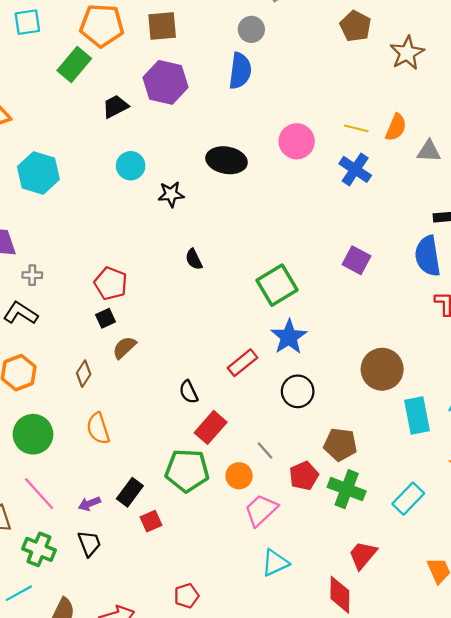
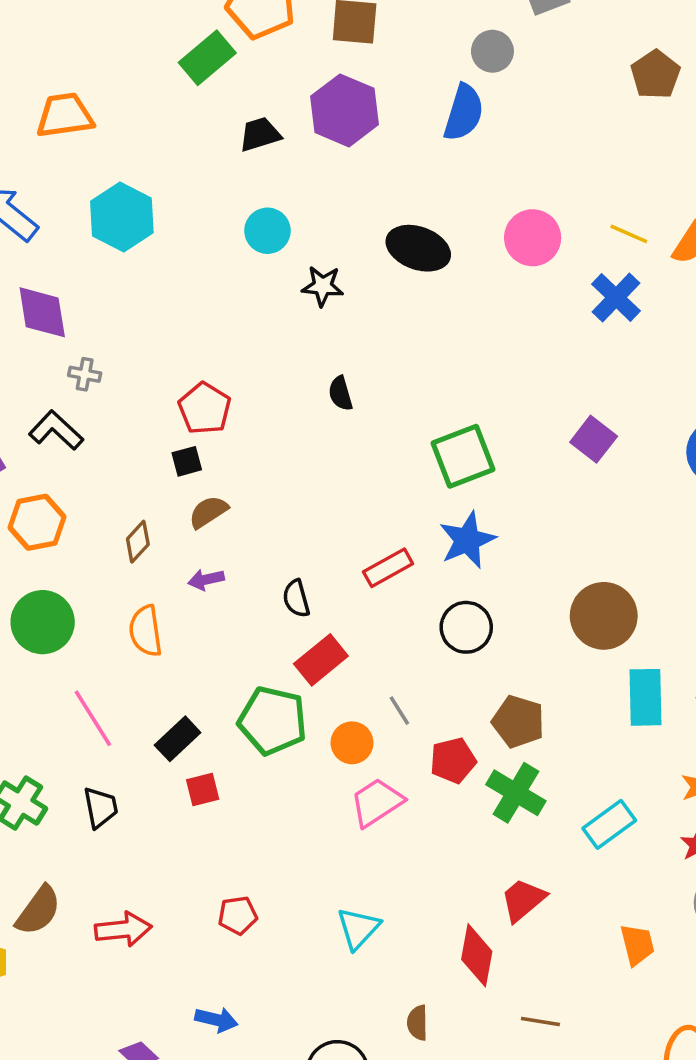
pink line: (39, 494) -> (93, 718), moved
purple arrow: (89, 504) -> (206, 579), moved
cyan triangle: (275, 563) -> (358, 928), moved, turned -32

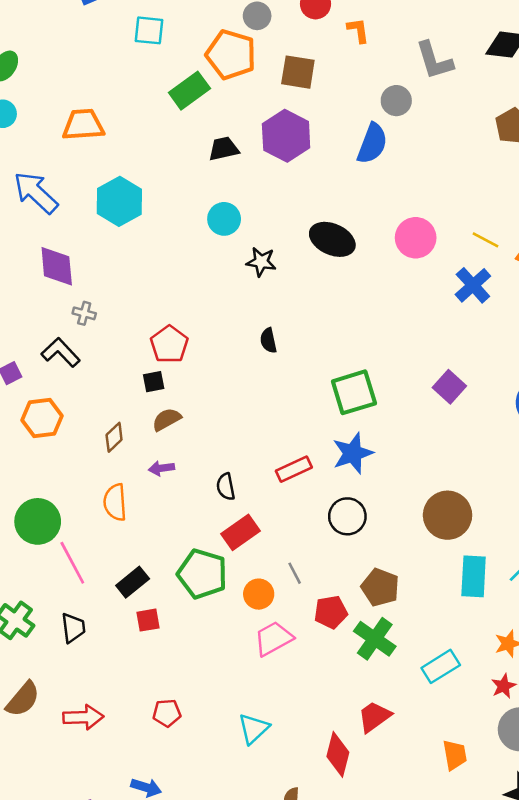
green circle: (43, 622) -> (38, 521), moved

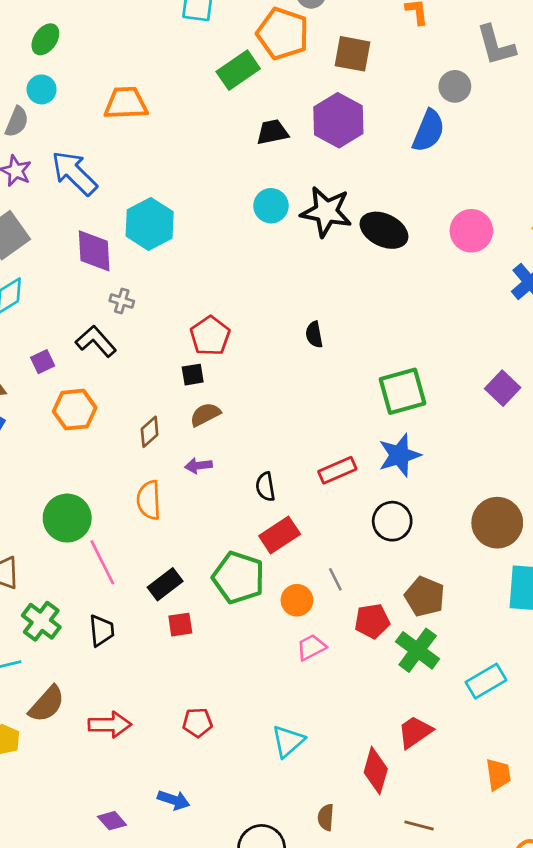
cyan hexagon: (119, 201) -> (150, 224), moved
black star: (261, 262) -> (326, 212), moved, size x1.6
pink trapezoid: (273, 638) -> (311, 647), size x0.7

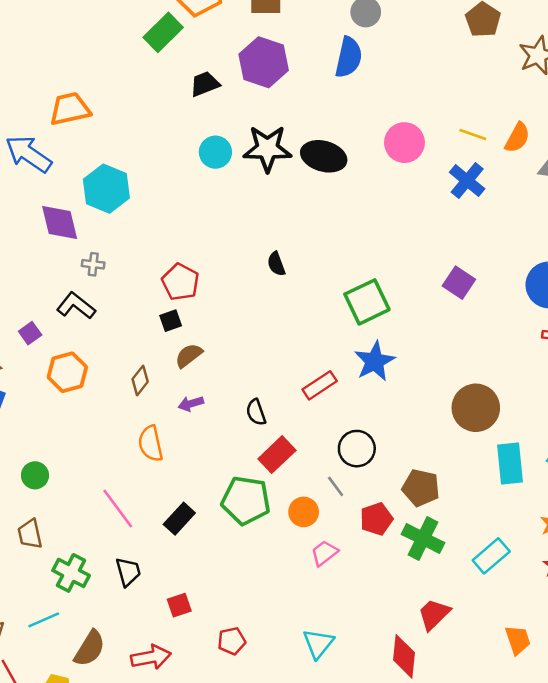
orange trapezoid: (126, 103) -> (70, 109), moved
green circle: (67, 518) -> (35, 475), moved, size x0.6
black circle: (392, 521) -> (357, 449), moved
red square: (180, 625) -> (179, 605), moved

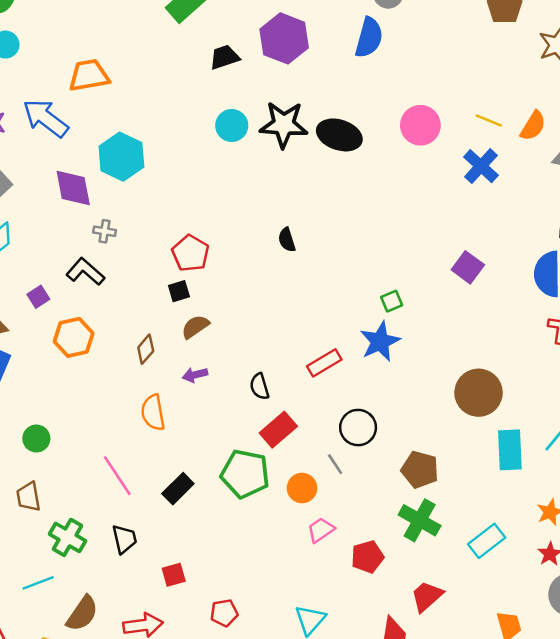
green square: (367, 302) -> (392, 301), moved, size x0.5
red pentagon: (376, 519) -> (367, 557), moved

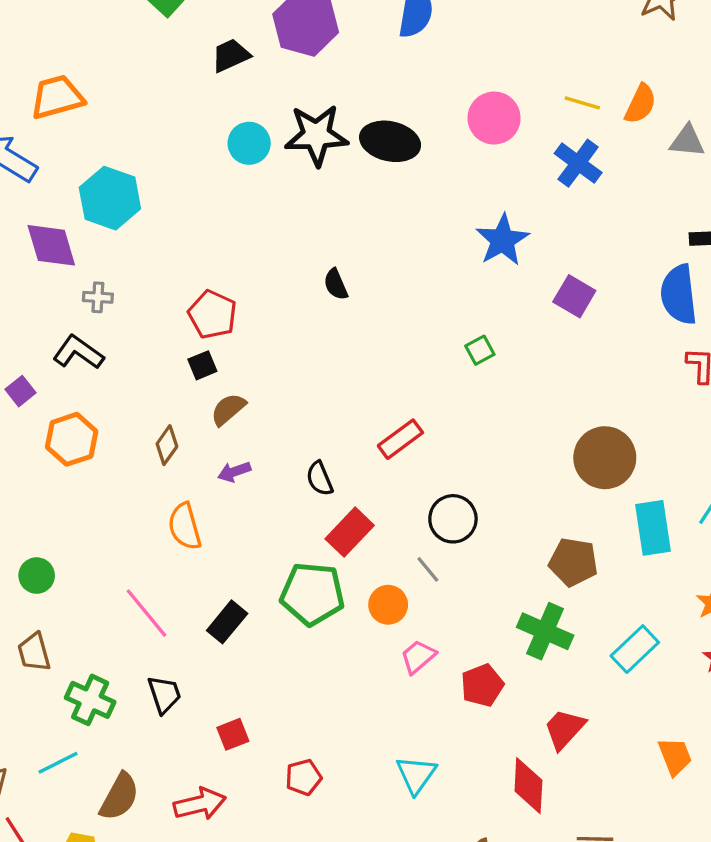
blue star: (380, 342) -> (502, 240), moved
brown pentagon: (420, 470) -> (573, 562), moved

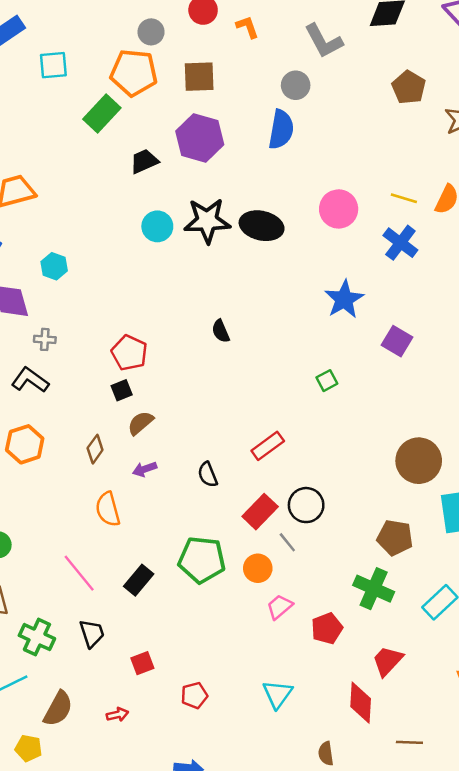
cyan hexagon: (110, 198) -> (54, 266), size x0.6
red rectangle: (350, 532) -> (260, 512), moved
red arrow: (200, 804) -> (117, 714), size x0.6

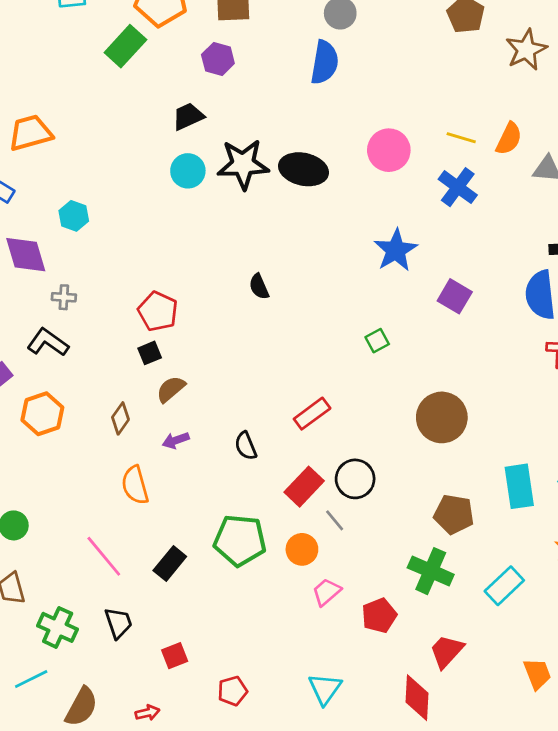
purple hexagon: (200, 138) -> (218, 59), moved, size x0.6
black trapezoid: (144, 161) -> (188, 116), moved
brown circle: (419, 461) -> (442, 417), moved

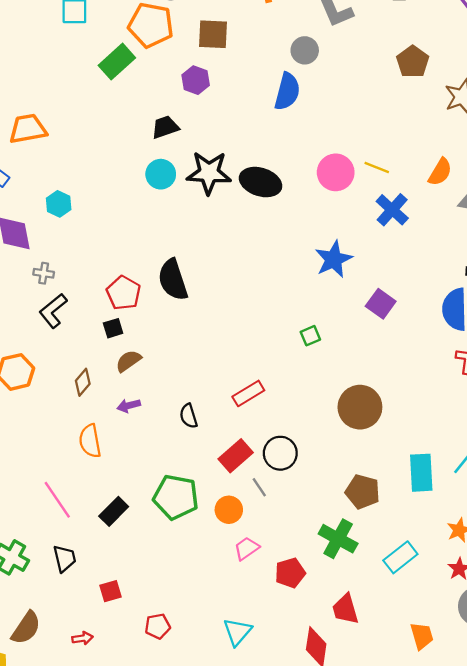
yellow line: (461, 138) -> (377, 168), moved
black semicircle: (259, 287) -> (173, 280), moved, size x1.8
black L-shape: (48, 342) -> (53, 311), moved, turned -80
red trapezoid: (447, 651) -> (345, 609), turned -64

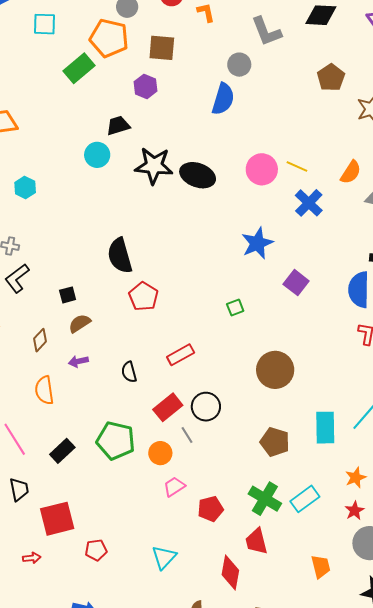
cyan circle: (161, 174) -> (97, 155), moved
red pentagon: (124, 293) -> (144, 296), moved
green cross: (338, 539) -> (265, 499), moved
red square: (110, 591) -> (57, 519), size x1.8

